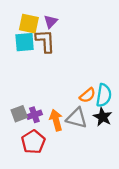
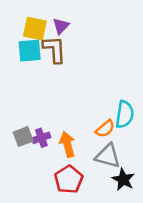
orange semicircle: (87, 95) -> (105, 129), moved
black star: (103, 117) -> (123, 179), moved
gray triangle: (77, 118) -> (108, 156), moved
red pentagon: (33, 142) -> (69, 179), moved

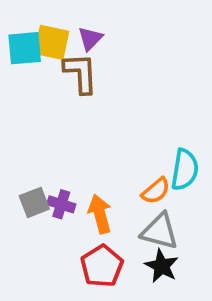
cyan square: (30, 51) -> (25, 48), moved
purple cross: (41, 138) -> (61, 204), turned 36
black star: (123, 179) -> (162, 266), moved

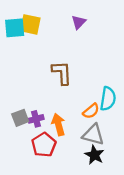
purple triangle: (90, 39) -> (79, 22), moved
brown L-shape: (81, 73) -> (62, 73), moved
purple cross: (61, 204) -> (36, 119), turned -32
red pentagon: (102, 266) -> (44, 145), moved

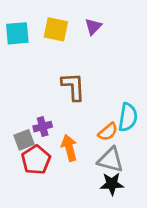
yellow square: (30, 24) -> (56, 29), moved
purple cross: (36, 119) -> (43, 127), moved
red pentagon: (44, 145) -> (36, 160), moved
black star: (94, 155) -> (112, 184), turned -30

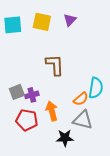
gray square: (24, 140) -> (17, 92), moved
red pentagon: (36, 160) -> (27, 120), turned -30
black star: (112, 184) -> (65, 138), moved

